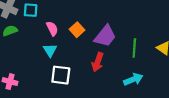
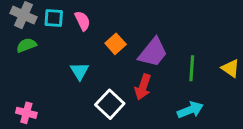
pink semicircle: (52, 29) -> (82, 21), moved
white square: (61, 75) -> (110, 104), moved, turned 36

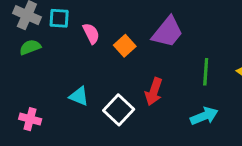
pink semicircle: (82, 21) -> (91, 34), moved
purple trapezoid: (153, 52) -> (168, 32), moved
cyan triangle: (80, 71) -> (79, 96), moved, turned -36

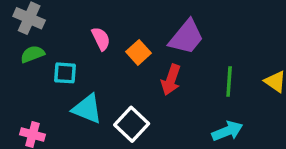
cyan square: (59, 18) -> (65, 73), moved
red arrow: (154, 92) -> (171, 80), moved
cyan triangle: (79, 96) -> (87, 109), size x1.4

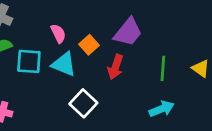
cyan square: (65, 73) -> (29, 61), size x1.4
cyan triangle: (87, 109) -> (64, 64), moved

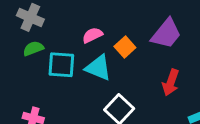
pink semicircle: (58, 34) -> (92, 35), turned -90
red arrow: (116, 67) -> (171, 82), moved

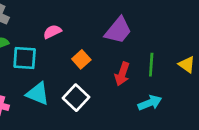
orange square: (125, 47) -> (81, 59), moved
cyan triangle: (98, 68) -> (38, 94), moved

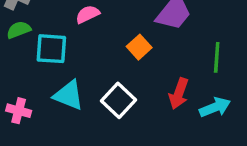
orange square: (81, 59) -> (139, 47), moved
red arrow: (122, 74) -> (179, 94), moved

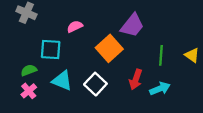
green semicircle: (19, 30) -> (29, 70), moved
orange square: (139, 47) -> (109, 48), size x1.6
pink cross: (19, 111) -> (29, 91), turned 35

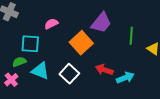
green line: (161, 55) -> (131, 36), moved
green semicircle: (29, 70) -> (19, 62), moved
red arrow: (136, 79) -> (104, 70), turned 90

